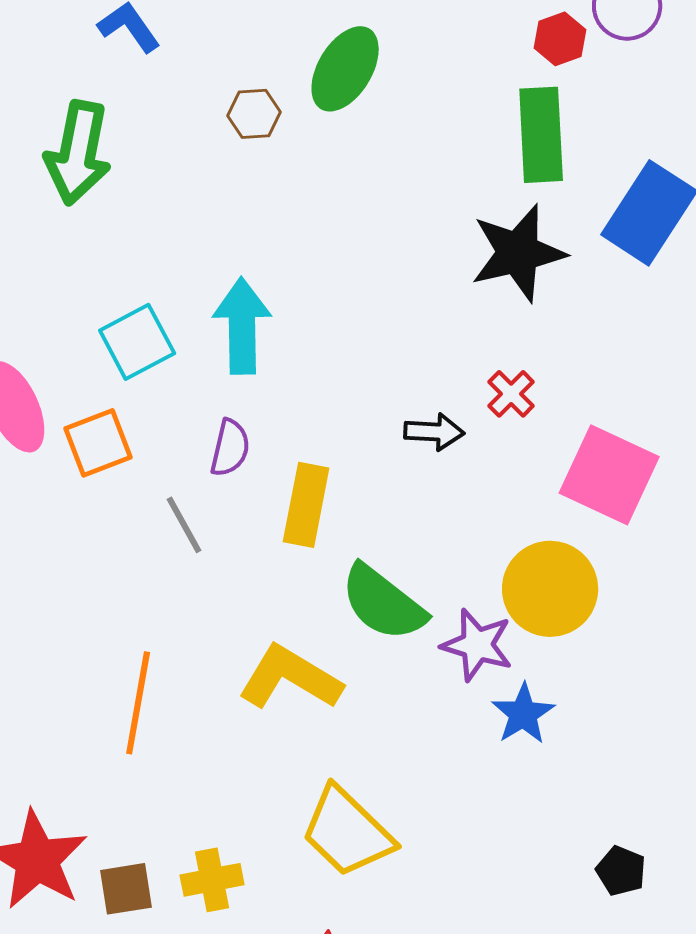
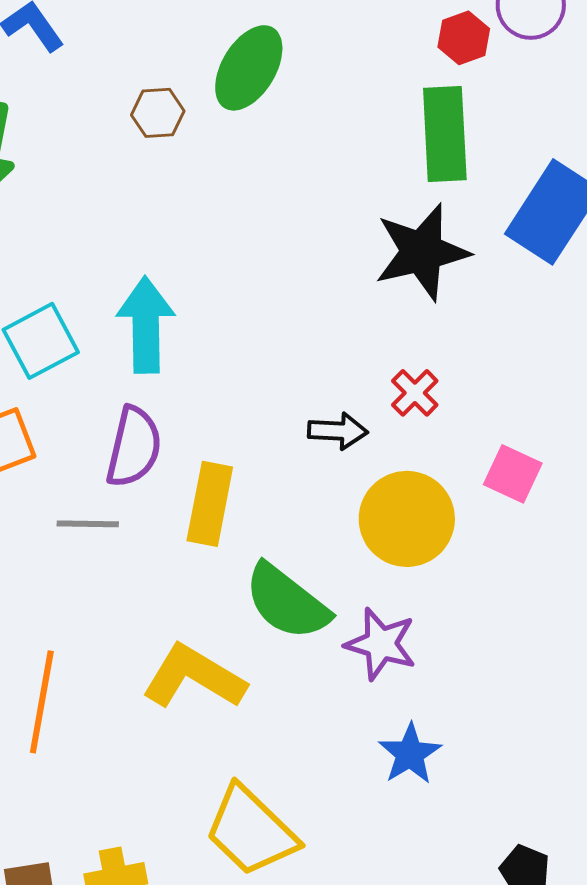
purple semicircle: (230, 448) -> (134, 447), size x1.4
pink square: (609, 475) -> (513, 474), size x0.6
gray line: (184, 525) -> (88, 524), turned -60
yellow circle: (550, 589) -> (407, 519), moved
blue star: (523, 714) -> (410, 754), moved

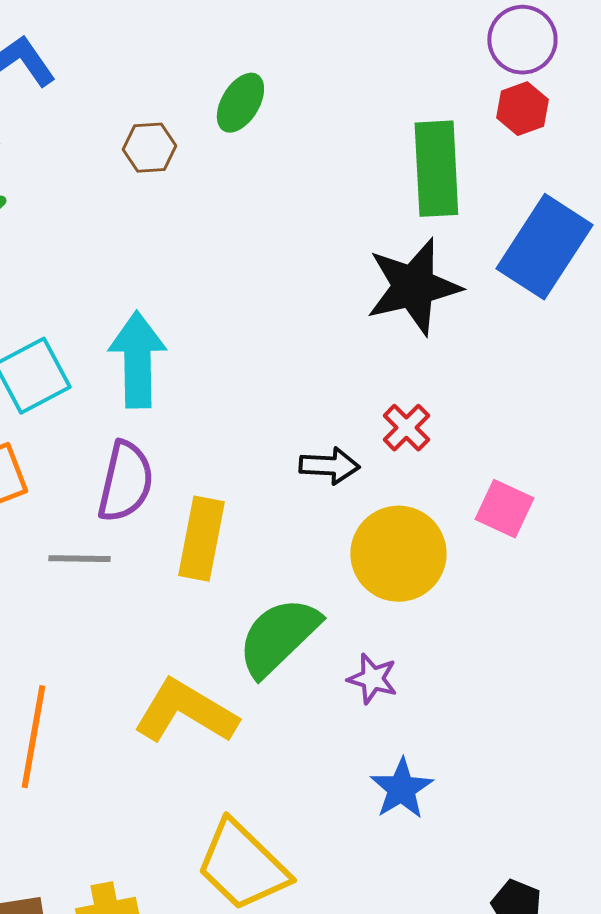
red hexagon: (464, 38) -> (522, 109), moved
green ellipse: (249, 68) -> (240, 103), size x0.7
green semicircle: (287, 602) -> (278, 637), turned 98
purple star: (381, 644) -> (372, 679), size x0.7

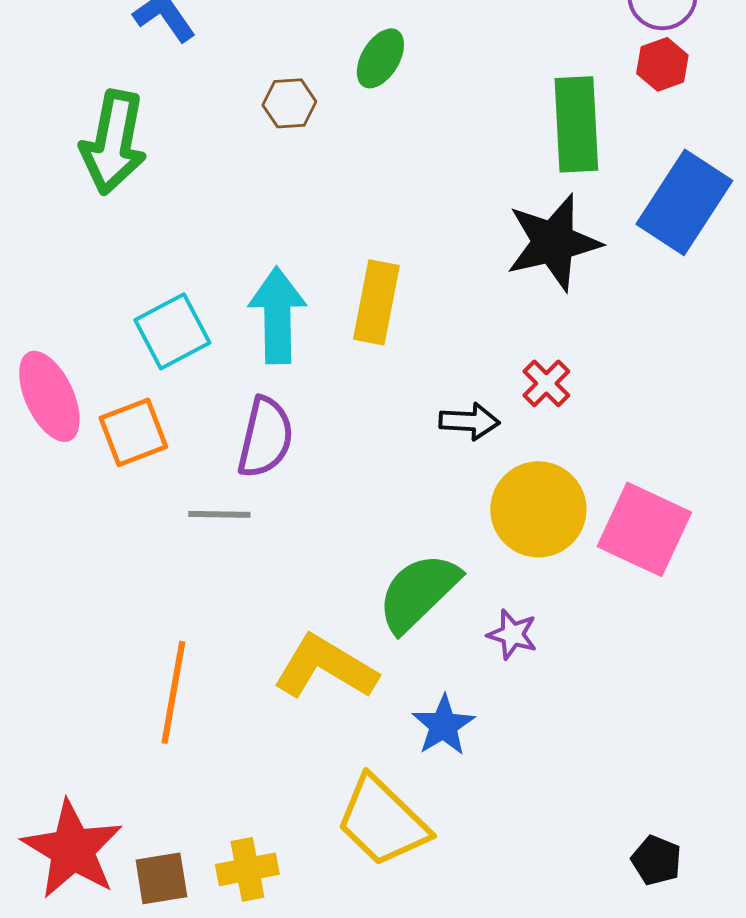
pink square: (504, 509) -> (644, 529), moved, size x1.6
yellow rectangle: (201, 539) -> (376, 302), moved
blue star: (401, 789) -> (443, 725), moved

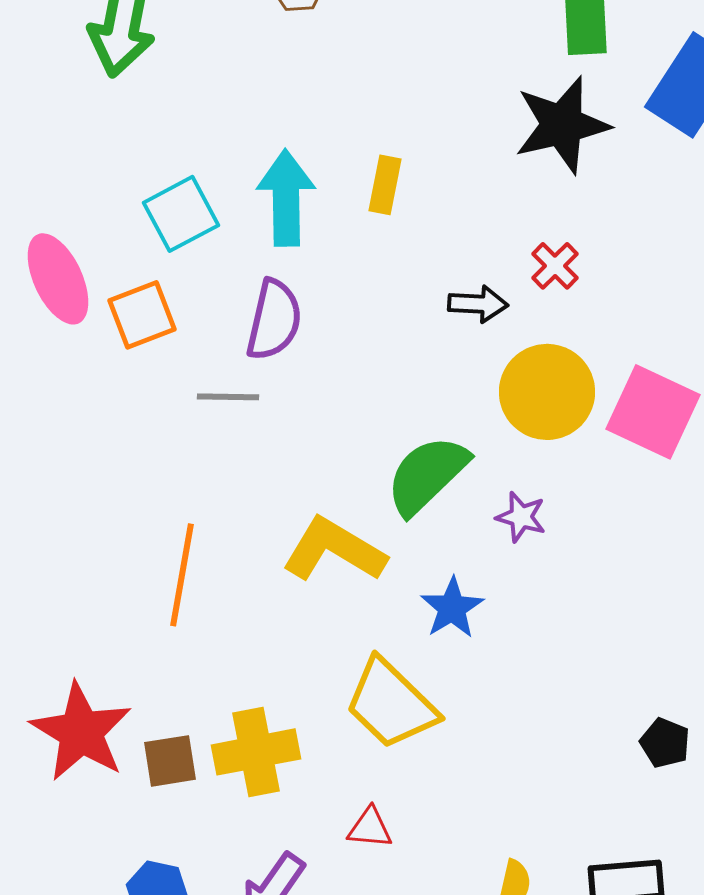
yellow rectangle: (376, 302) -> (385, 185), size x0.7
yellow cross: (247, 869) -> (256, 752), size x1.4

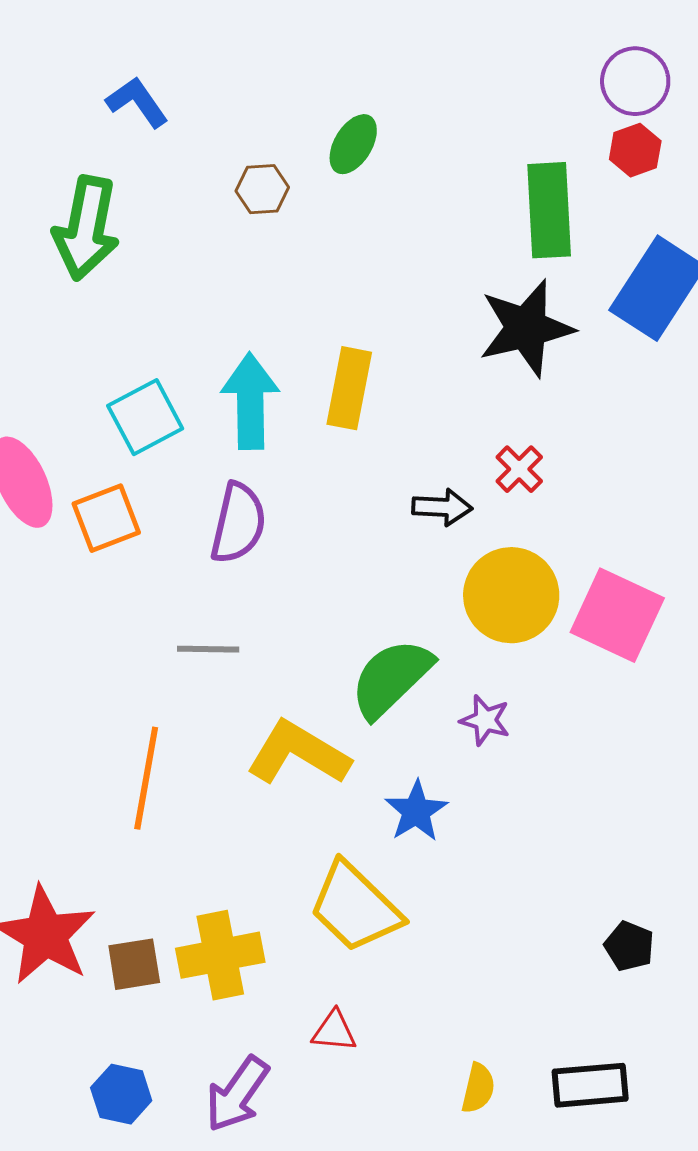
yellow rectangle: (385, 185) -> (349, 388), size x1.4
gray line: (228, 397) -> (208, 649), moved

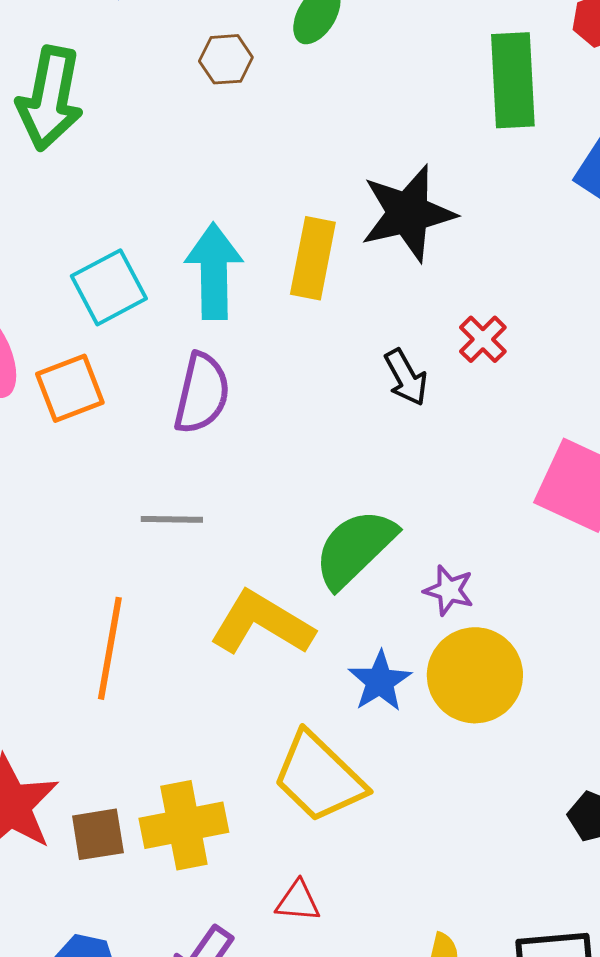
black star: (526, 328) -> (408, 213), moved
black arrow: (442, 507) -> (406, 377), turned 58
yellow circle: (511, 595) -> (475, 675), moved

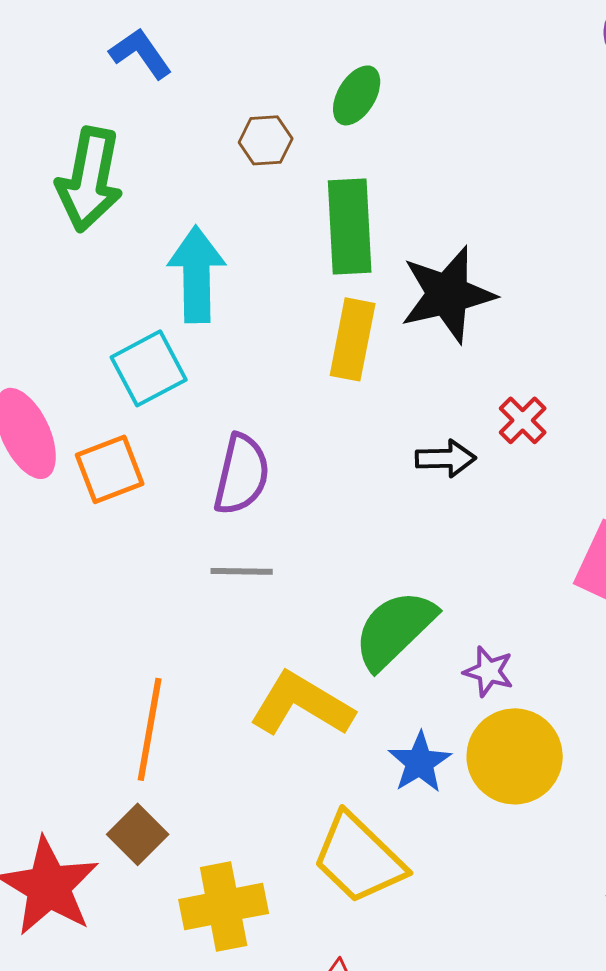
green rectangle: (513, 80) -> (350, 226), moved
cyan arrow: (214, 271) -> (197, 274), moved
black arrow: (406, 377) -> (446, 458), turned -62
gray line: (172, 519) -> (242, 571), moved
brown square: (98, 834) -> (138, 834), moved, turned -36

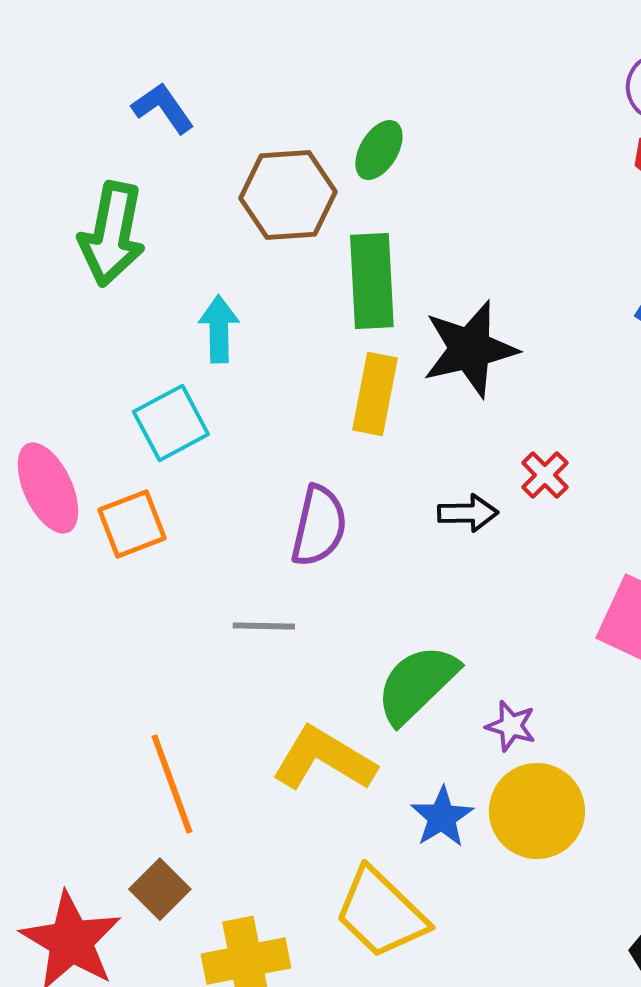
brown hexagon: (266, 140) -> (288, 195), size x1.8
cyan arrow: (197, 274) -> (219, 329), size x0.7
purple semicircle: (242, 474) -> (319, 526), moved
orange line: (150, 729) -> (172, 784), turned -30

